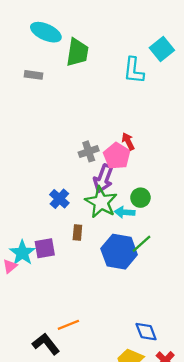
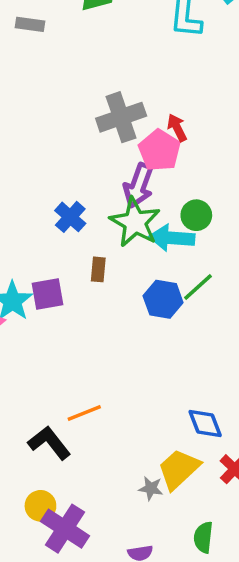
gray cross: (89, 151) -> (121, 117), moved, size x1.5
cyan arrow: (125, 212) -> (172, 238), size x1.4
blue hexagon: (119, 252) -> (163, 299), size x0.7

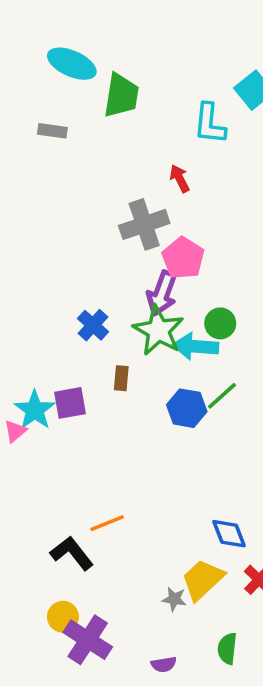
red arrow: (177, 128) -> (180, 179), moved

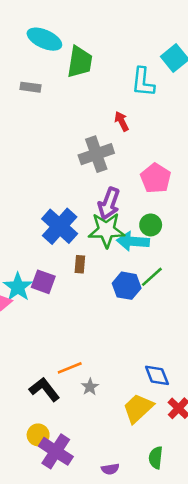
pink pentagon: (183, 258) -> (156, 178), moved
blue cross: (93, 325) -> (60, 226), size x1.6
green star: (158, 330) -> (106, 230), turned -30
purple square: (70, 403) -> (43, 282), turned 30
gray star: (174, 599) -> (90, 387), moved, turned 30

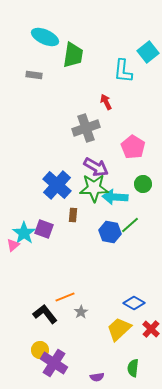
purple arrow: (109, 203) -> (96, 167), turned -80
green circle: (151, 225) -> (143, 184), moved
blue diamond: (157, 375) -> (134, 303), turned -40

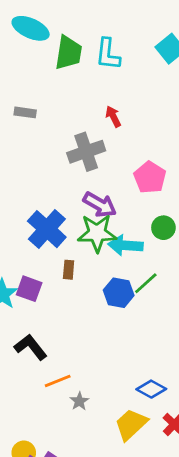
cyan L-shape: (123, 71) -> (108, 54), moved
gray rectangle: (34, 75) -> (25, 112), moved
black L-shape: (45, 314) -> (31, 347), moved

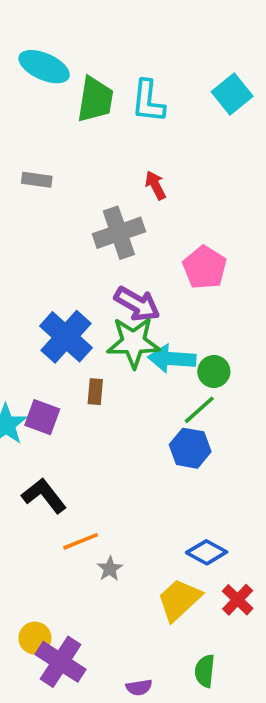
green circle: (163, 228) -> (214, 372), moved
blue hexagon: (119, 293) -> (190, 448), moved

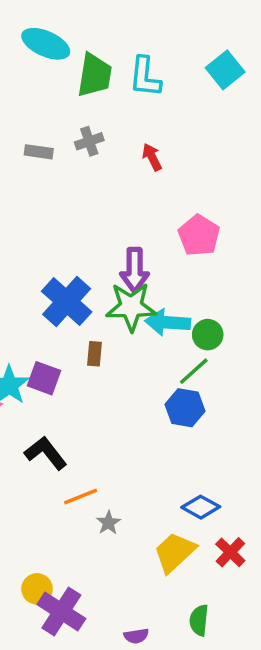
gray cross: (119, 233) -> (89, 141), moved, size x0.6
purple arrow: (137, 304) -> (135, 270), turned 60

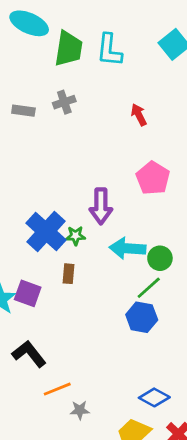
red arrow: (152, 157) -> (139, 115), moved
green star: (131, 307) -> (76, 236), moved, size x0.5
gray star: (108, 523) -> (80, 410), turned 30

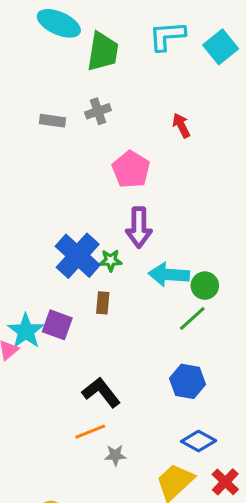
cyan L-shape: (109, 50) -> (167, 36), moved, turned 80
pink pentagon: (153, 178) -> (131, 169), moved
blue hexagon: (142, 317) -> (188, 381), moved
black L-shape: (29, 354) -> (101, 392), moved

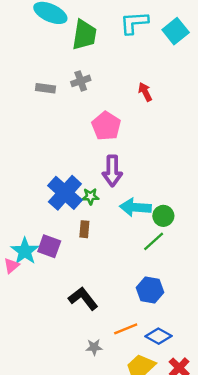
orange line: (90, 432) -> (126, 329), moved

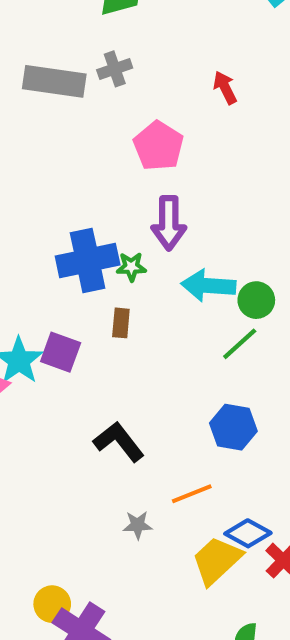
gray rectangle: (45, 88) -> (54, 81), size x1.8
blue cross: (65, 193) -> (88, 261), turned 36
blue diamond: (159, 336) -> (248, 533), moved

